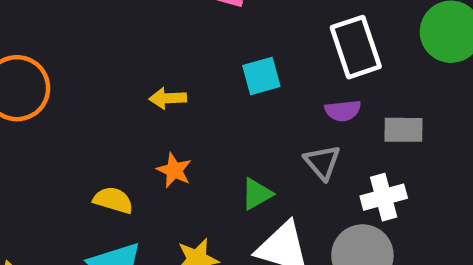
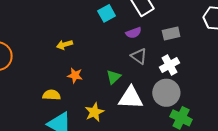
cyan square: (261, 76) -> (107, 13), moved
purple semicircle: (343, 111) -> (134, 33), moved

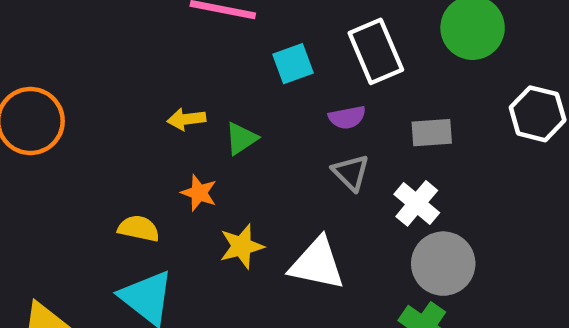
white cross: (169, 65) -> (417, 203), turned -30
green triangle: (114, 77) -> (241, 138), moved
gray circle: (166, 93) -> (443, 264), moved
yellow star: (94, 112) -> (242, 246), moved

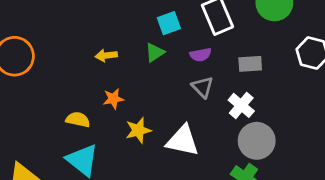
green triangle: (241, 138) -> (155, 52), moved
orange star: (199, 193) -> (113, 99), turned -30

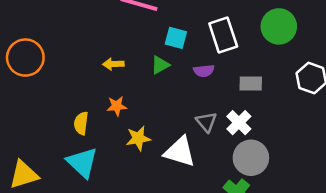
cyan square: (169, 23) -> (176, 38), turned 30
gray triangle: (203, 87) -> (206, 122), moved
yellow semicircle: (78, 120) -> (81, 123), turned -100

